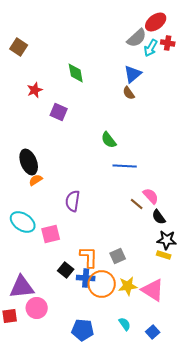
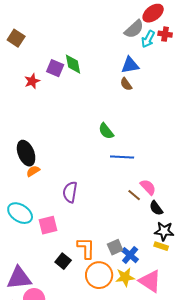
blue triangle: (133, 74) -> (130, 65), turned 30
purple square: (59, 112) -> (55, 68), moved
blue cross: (86, 278) -> (130, 255), moved, turned 36

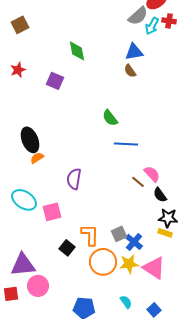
brown square: (16, 38) -> (20, 25), turned 30
purple square: (55, 68) -> (55, 81), moved
red star: (32, 81) -> (18, 70), moved

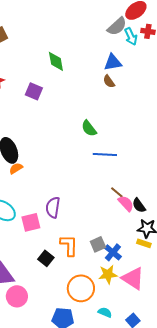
cyan arrow: (152, 26) -> (131, 36), turned -54
pink semicircle: (152, 174) -> (126, 203), moved
purple semicircle: (74, 179) -> (53, 207), moved
orange circle: (103, 262) -> (81, 288), moved
cyan semicircle: (126, 302) -> (105, 312), turned -32

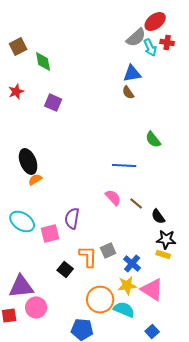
green diamond: (56, 61) -> (43, 62), moved
green semicircle: (89, 128) -> (153, 140), moved
pink semicircle: (126, 203) -> (113, 198), moved
gray square: (98, 244) -> (108, 251), moved
cyan semicircle: (105, 312) -> (124, 310), moved, size x1.5

